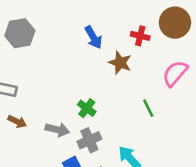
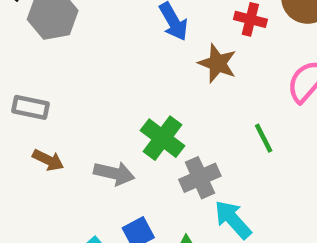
green cross: (87, 108) -> (163, 138), size x1.4
gray cross: (89, 140) -> (200, 178), moved

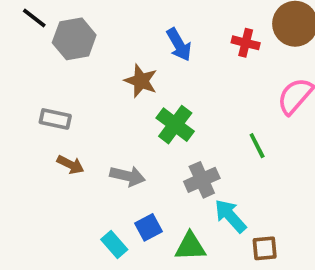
brown star: (217, 63) -> (141, 81), moved
green cross: (163, 138) -> (175, 125), moved

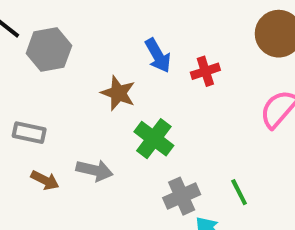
red cross: (246, 43) -> (205, 71), moved, turned -32
green line: (257, 146) -> (239, 192), moved
gray arrow: (128, 176) -> (94, 170), moved

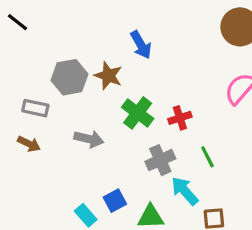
gray hexagon: (49, 50) -> (69, 77), moved
red cross: (205, 71) -> (180, 118), moved
brown arrow: (45, 180) -> (29, 144), moved

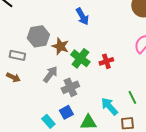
brown star: (108, 76) -> (60, 46), moved
gray arrow: (89, 139) -> (50, 74), turned -66
green line: (207, 157) -> (132, 97), moved
gray cross: (160, 160) -> (70, 87), moved

